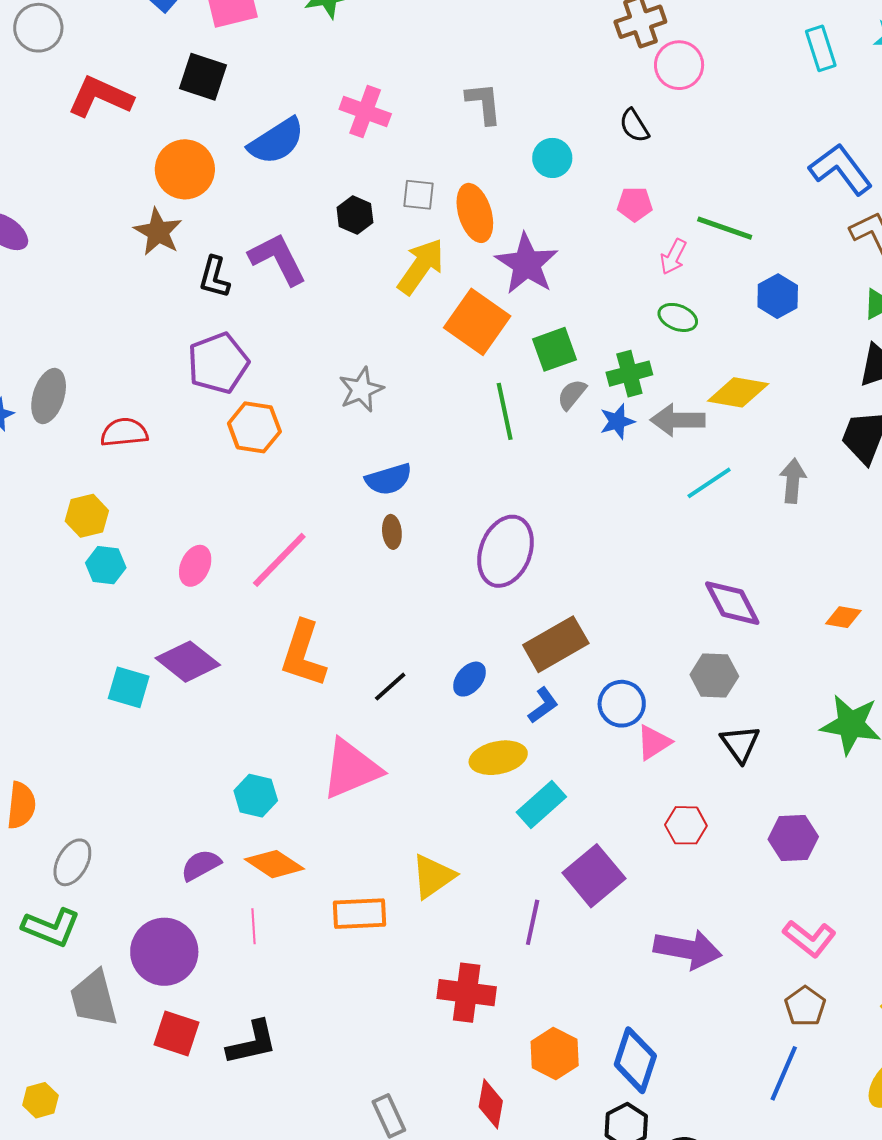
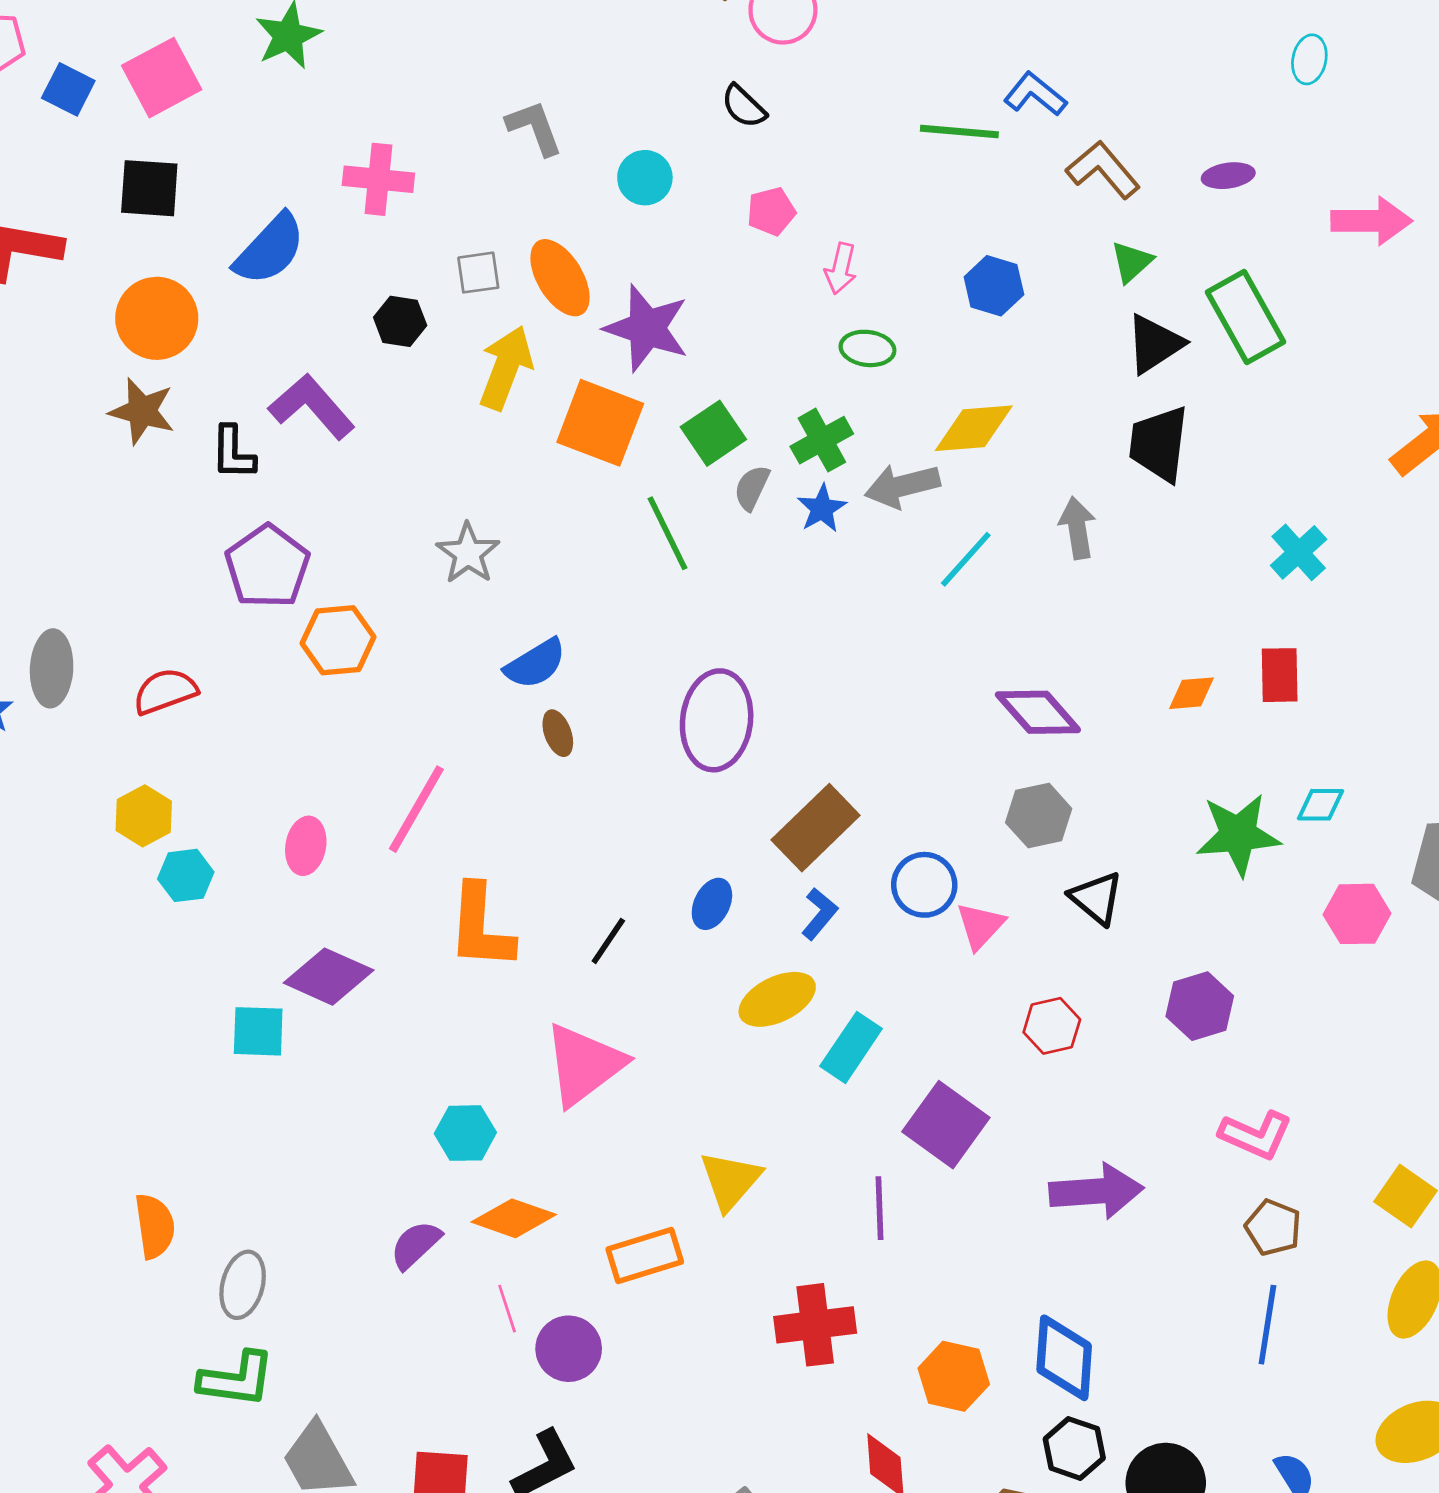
blue L-shape: (841, 169) -> (1035, 94), size x0.7
green line: (725, 228) -> (959, 132), moved
purple circle: (164, 952) -> (569, 1349), moved, size x0.7

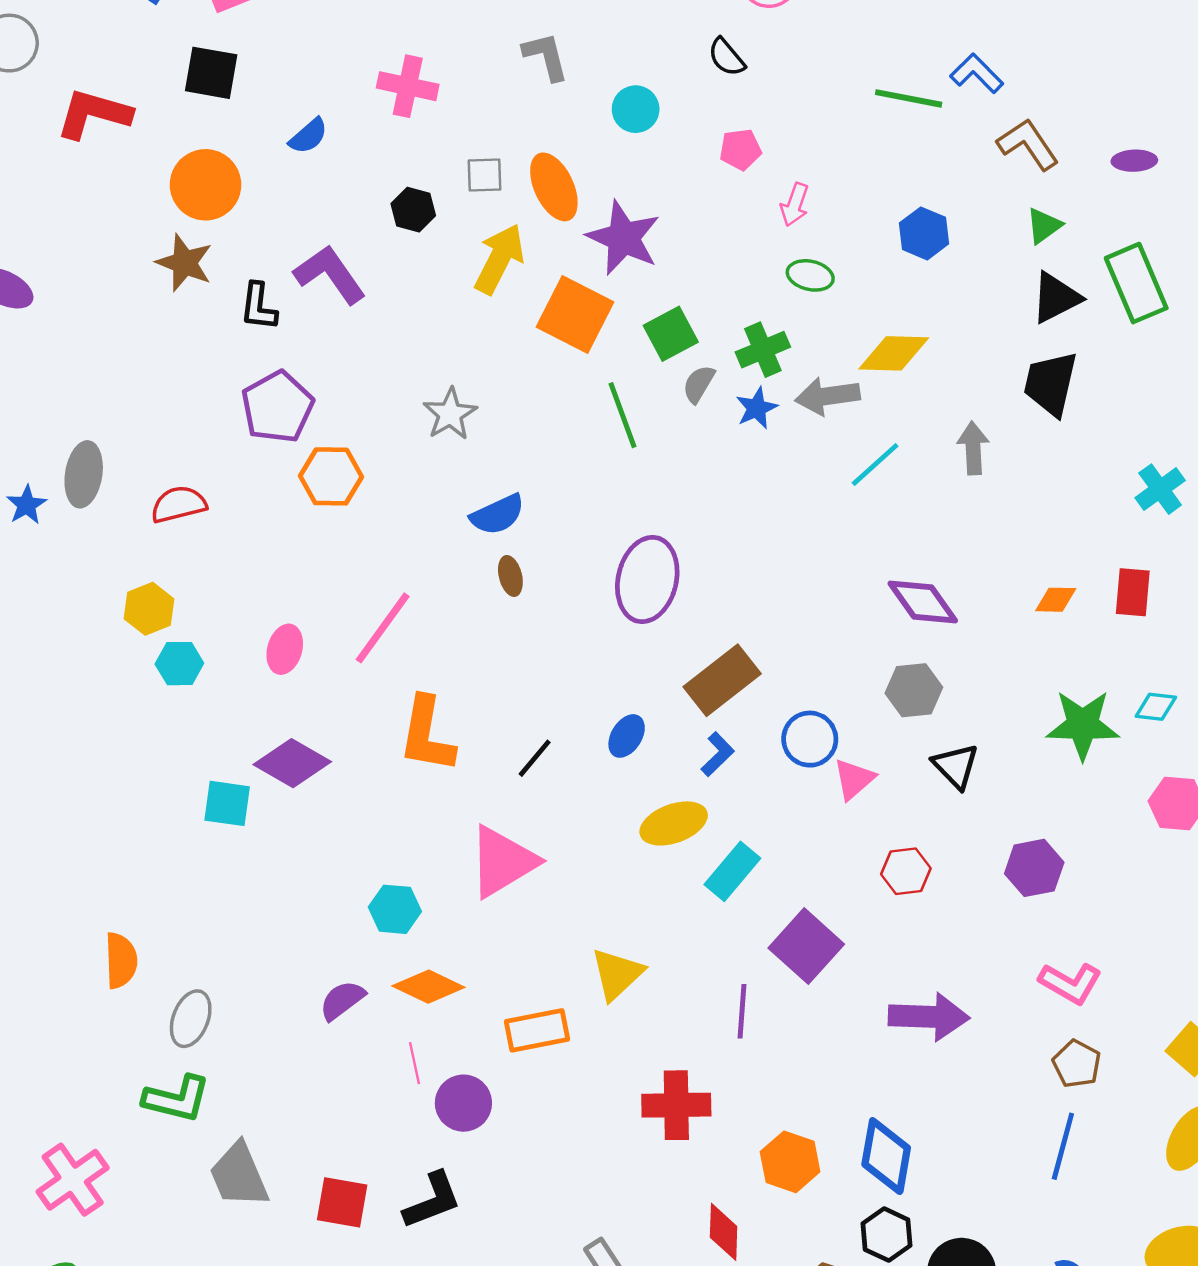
blue semicircle: (270, 249) -> (308, 136), size x0.6

